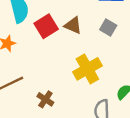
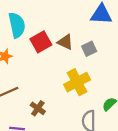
gray square: (108, 28) -> (89, 49), moved, turned 32

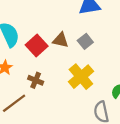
brown cross: (38, 108) -> (36, 80), moved

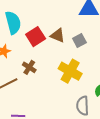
yellow cross: (81, 77) -> (70, 71), turned -30

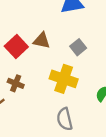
gray square: (79, 41) -> (78, 47), moved
gray semicircle: (83, 106) -> (65, 119), moved

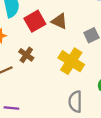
gray semicircle: (65, 119) -> (75, 102), moved

